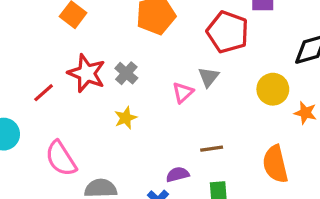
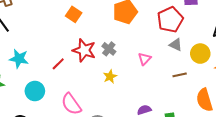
red pentagon: (228, 32) -> (170, 20), turned 30
gray triangle: (209, 77) -> (176, 45), moved, turned -40
brown line: (212, 149) -> (180, 75), moved

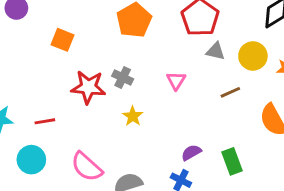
red line: (58, 64) -> (45, 121), moved, turned 48

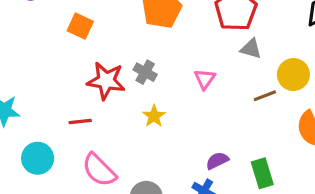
yellow circle: (253, 56) -> (293, 75), moved
red line: (45, 121) -> (80, 122), moved

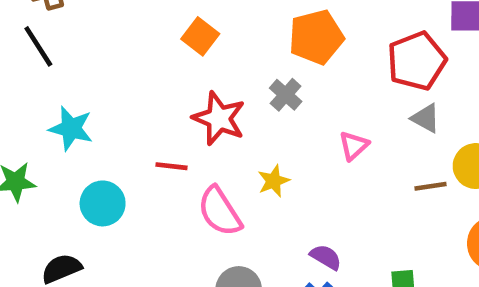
gray cross: (145, 72) -> (286, 95), moved
purple semicircle: (217, 161) -> (326, 257), moved, turned 45
pink semicircle: (99, 170) -> (220, 211), moved

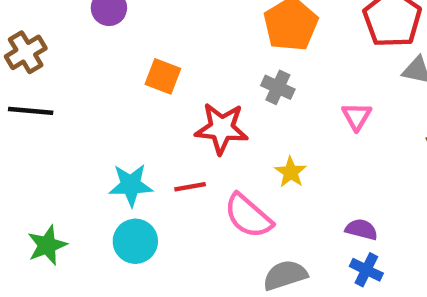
orange square: (200, 36) -> (163, 76), moved
black line: (38, 46) -> (31, 111), turned -36
cyan star: (71, 128) -> (131, 185), moved

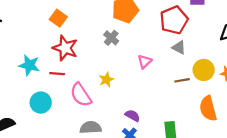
red star: (222, 128) -> (65, 48), moved
cyan circle: (135, 241) -> (41, 103), moved

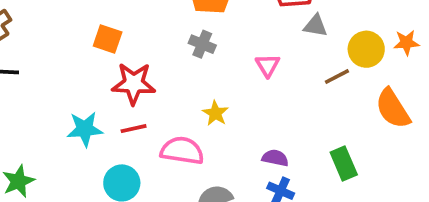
pink semicircle: (81, 95) -> (182, 151), turned 150

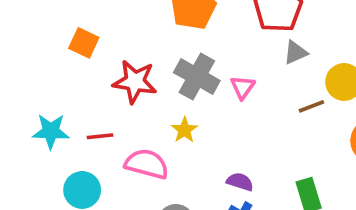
gray triangle: (315, 26) -> (295, 52), turned -40
gray cross: (202, 44) -> (197, 77), moved, size x1.6
red star: (134, 84) -> (135, 82), moved

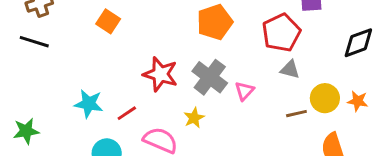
orange square: (84, 43) -> (108, 21), moved
gray triangle: (295, 52) -> (290, 69), turned 30
red line: (100, 136) -> (127, 113), turned -36

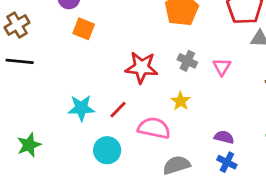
gray cross: (210, 77) -> (187, 61), size x0.6

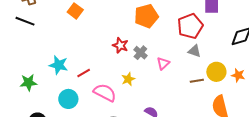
red star: (142, 67) -> (120, 45), moved, size x0.7
green star: (29, 145) -> (28, 83), moved

